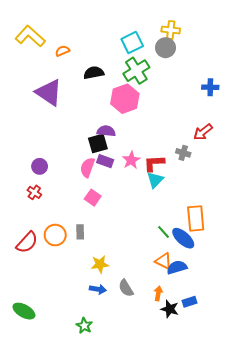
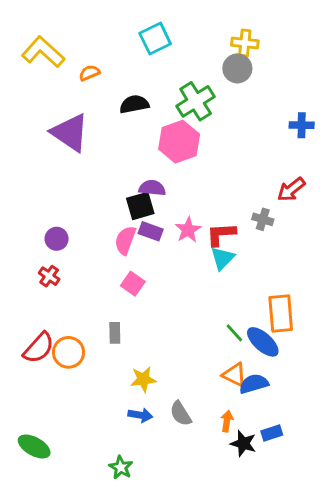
cyan square: (132, 42) -> (155, 39), moved
orange circle: (55, 235) -> (69, 352), moved

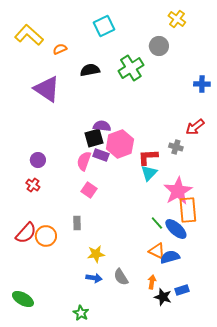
yellow cross: (245, 43) -> (177, 19), moved, turned 30
pink hexagon: (179, 142) -> (120, 144), moved
pink star: (188, 230) -> (178, 191), moved, size x1.6

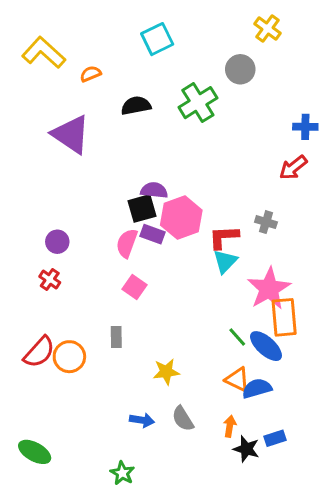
red arrow: (195, 127) -> (293, 168), moved
yellow star: (96, 254) -> (166, 372), moved

